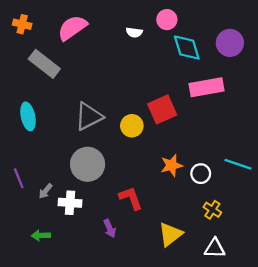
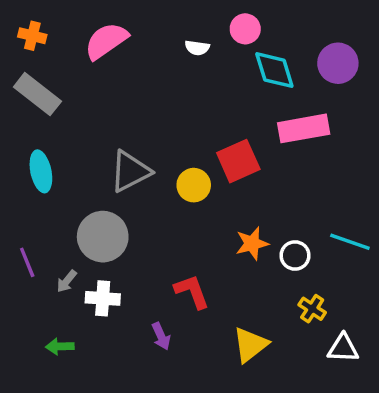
gray rectangle: (44, 64) -> (37, 94), moved
gray circle: (88, 164) -> (103, 237), moved
white triangle: (215, 248) -> (343, 348), moved

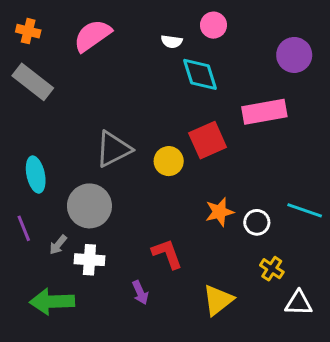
cyan diamond: (274, 70) -> (200, 74), moved
cyan ellipse: (41, 171) -> (36, 175), moved
green arrow: (60, 346) -> (52, 302), size x1.8

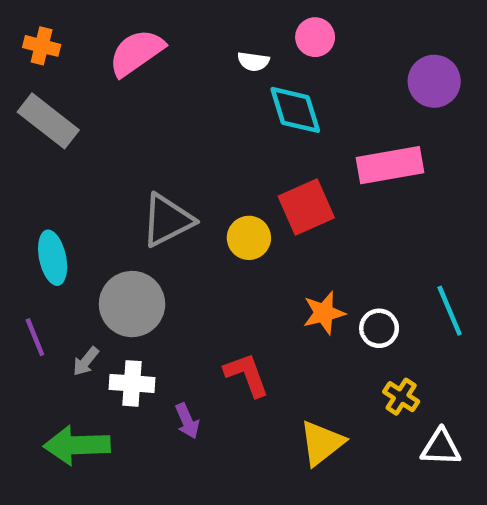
cyan line: (305, 210) -> (450, 311), turned 48
purple arrow: (140, 293) -> (187, 421), moved

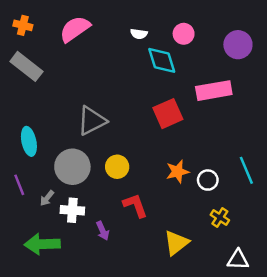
pink circle: (315, 37) -> (184, 34), moved
yellow circle: (249, 238) -> (117, 167), moved
white triangle: (441, 447) -> (238, 260), moved

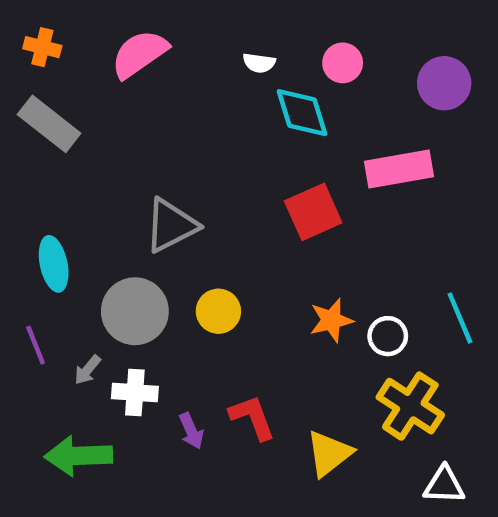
red L-shape: (135, 205) -> (252, 417), moved
yellow cross: (220, 217) -> (410, 406), size x1.8

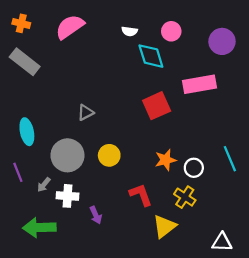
gray triangle: (171, 225) -> (86, 112), size x0.6
yellow cross: (410, 406) -> (185, 197), moved, size x0.7
red L-shape: (252, 417) -> (141, 195), moved

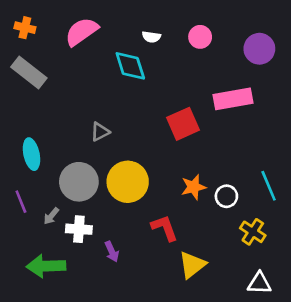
cyan diamond: (151, 56) -> (130, 66), moved
yellow circle: (109, 155) -> (128, 182), size x1.6
yellow cross: (185, 197) -> (253, 232), moved

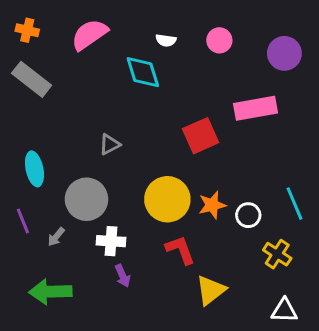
yellow circle: (128, 182) -> (167, 199), moved
white cross: (79, 229) -> (111, 241), moved

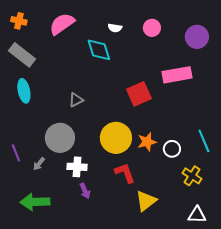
cyan ellipse: (34, 169) -> (24, 91), moved

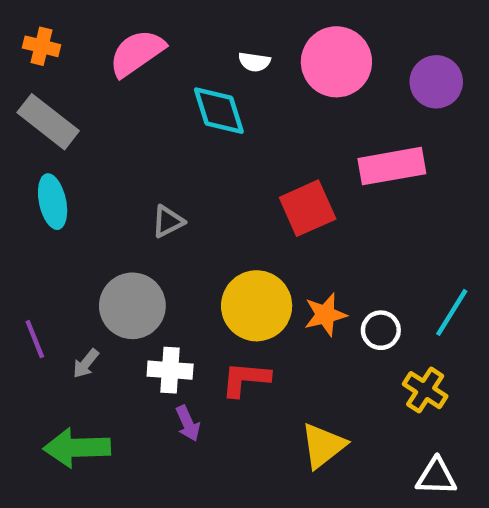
pink circle: (152, 28) -> (336, 62), size x1.8
cyan line: (204, 141) -> (452, 312), turned 55
red L-shape: (125, 173) -> (245, 379), moved, turned -65

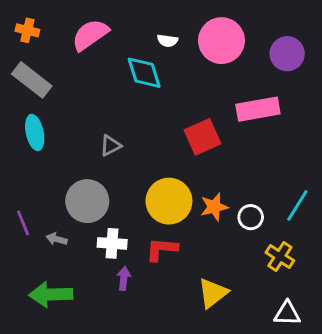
gray arrow: (86, 363) -> (57, 239), turned 66
purple arrow: (188, 423) -> (124, 278), turned -150

